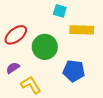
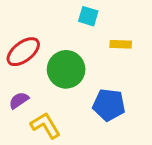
yellow rectangle: (82, 30) -> (121, 44), size x0.6

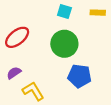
yellow rectangle: (121, 44) -> (98, 13), moved
green circle: (66, 69) -> (64, 44), moved

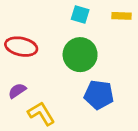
red ellipse: (17, 37) -> (21, 47), turned 50

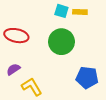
yellow rectangle: (122, 16) -> (80, 12), moved
blue pentagon: (99, 95) -> (87, 78), moved

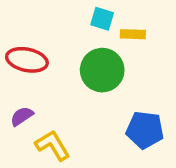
yellow rectangle: (80, 12) -> (133, 34), moved

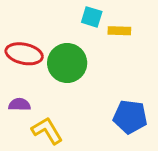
green circle: (102, 70) -> (67, 63), moved
purple semicircle: (22, 116) -> (19, 105), turned 35

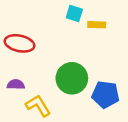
green circle: (67, 63) -> (72, 78), moved

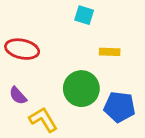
yellow rectangle: (97, 25) -> (110, 52), moved
purple semicircle: (16, 85) -> (18, 96), turned -133

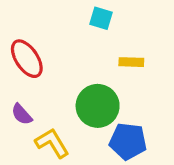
red ellipse: (22, 49) -> (27, 59), turned 44
blue pentagon: (119, 107) -> (128, 141), moved

